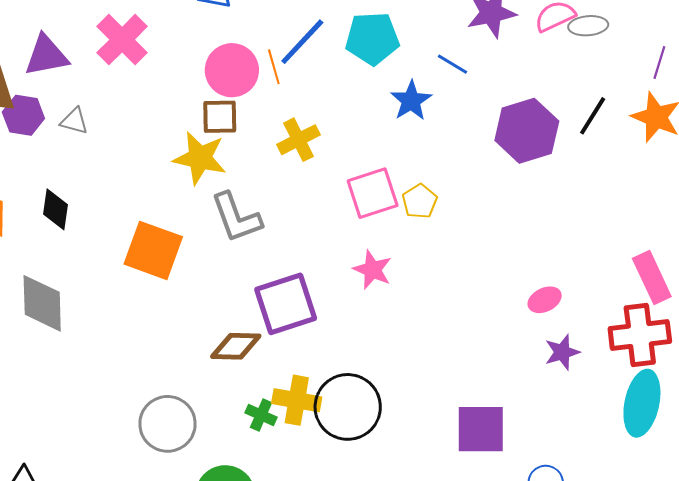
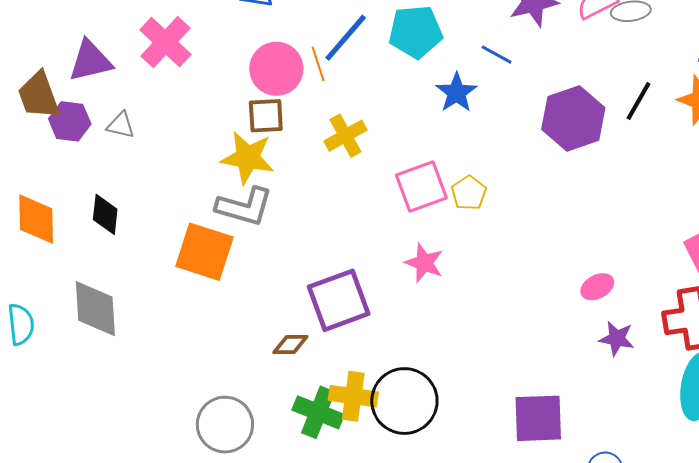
gray L-shape: (236, 218) -> (244, 207), moved, turned -52
brown diamond: (236, 346) -> (290, 345), size x0.7
purple star: (562, 352) -> (617, 338), turned 30
green cross: (261, 415) -> (318, 412), size x1.6

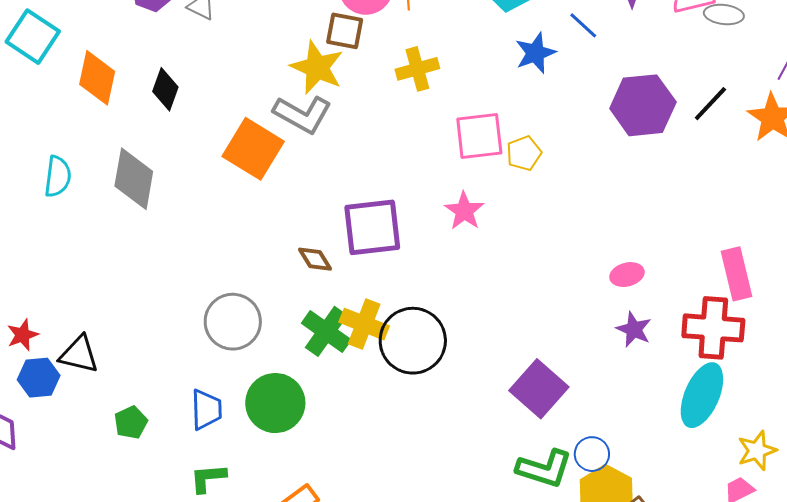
brown diamond: (290, 345) -> (315, 259), turned 45
purple square: (538, 418) -> (539, 389), turned 30

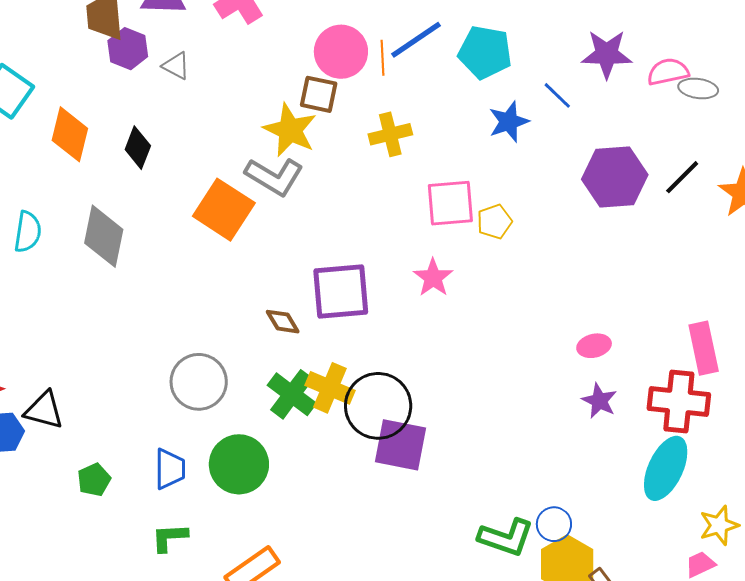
purple square: (539, 389) -> (401, 445), moved, turned -32

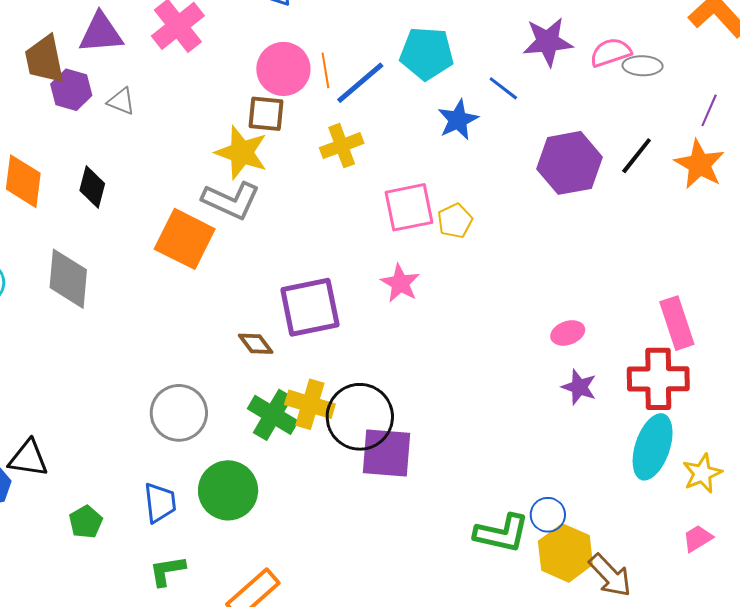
blue line: (416, 40) -> (360, 83), moved
yellow star: (719, 525) -> (702, 473), moved

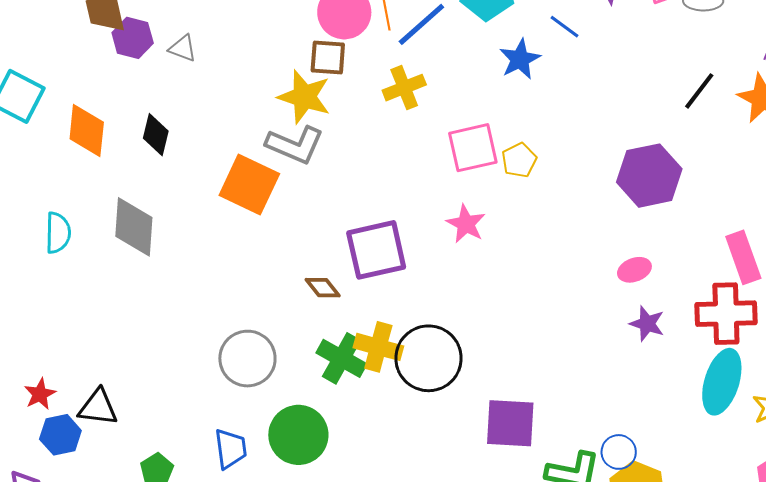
purple hexagon: (569, 163) -> (649, 176), moved
purple square: (386, 453) -> (510, 423), moved

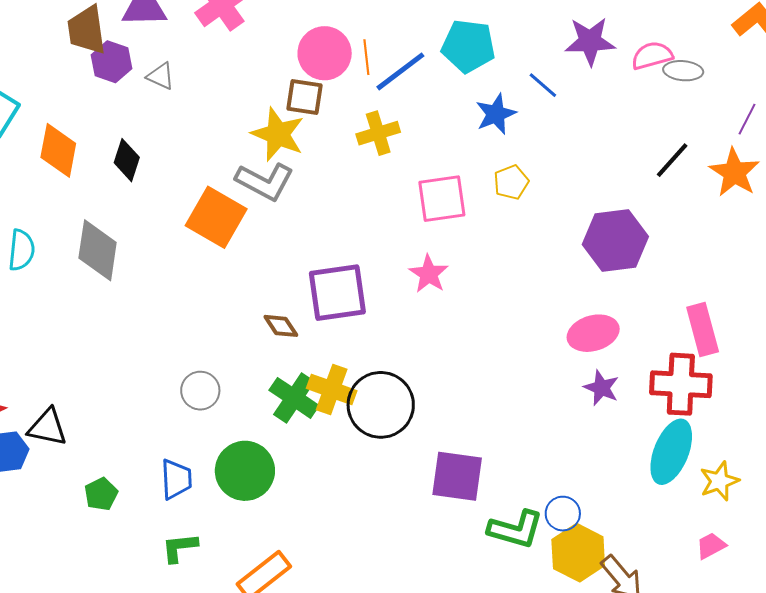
yellow pentagon: (519, 160) -> (511, 182), moved
pink ellipse: (634, 270) -> (593, 333), size x1.5
gray circle: (247, 359) -> (200, 391), size x0.7

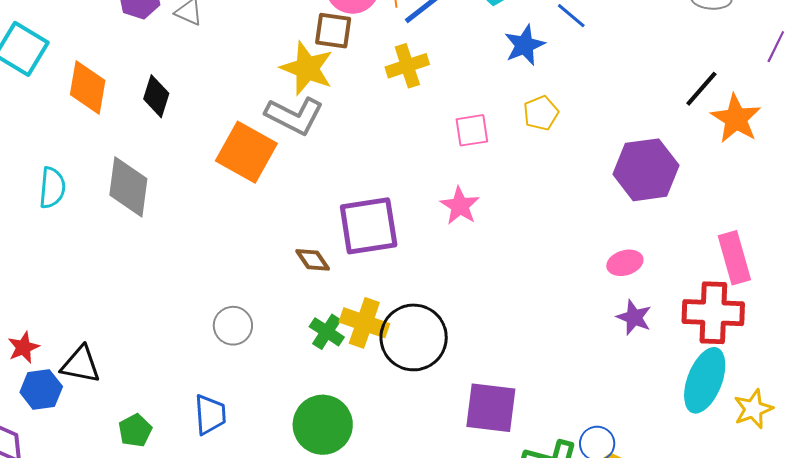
orange star: (734, 172) -> (736, 119), moved
pink square: (442, 199) -> (472, 130), size x0.7
pink ellipse: (593, 333) -> (625, 263), size x0.7
green cross: (294, 398) -> (327, 332), size x0.7
green circle: (245, 471) -> (323, 425), moved

